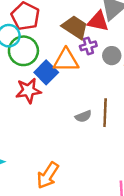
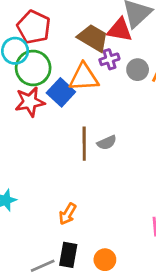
red star: (28, 91) -> (30, 102), moved
brown line: (105, 113) -> (84, 144), moved
orange arrow: (48, 175) -> (68, 214), size x0.7

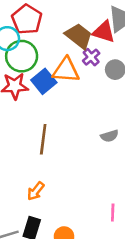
purple cross: (109, 59) -> (91, 57), turned -30
gray semicircle: (107, 143) -> (109, 136), moved
brown line: (84, 144) -> (43, 139), moved

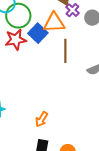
brown line: (43, 139) -> (65, 51), moved

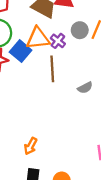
purple cross: (72, 10) -> (58, 41), moved

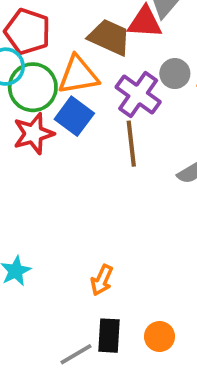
orange triangle: (38, 38) -> (78, 75), moved
purple cross: (58, 41) -> (138, 94), size x1.6

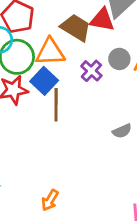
purple cross: (138, 94) -> (91, 71), size x0.7
brown line: (131, 144) -> (56, 105), moved

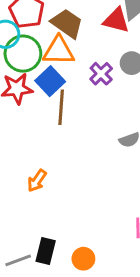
brown trapezoid: (76, 28) -> (67, 23), moved
orange arrow: (50, 200) -> (37, 181), moved

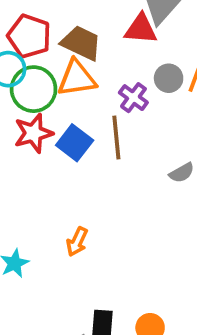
blue square: (50, 81) -> (75, 143), moved
brown line: (61, 107) -> (116, 138), moved

